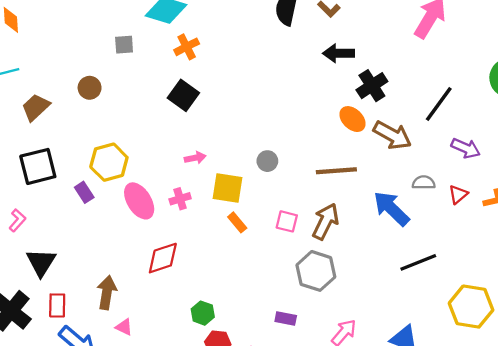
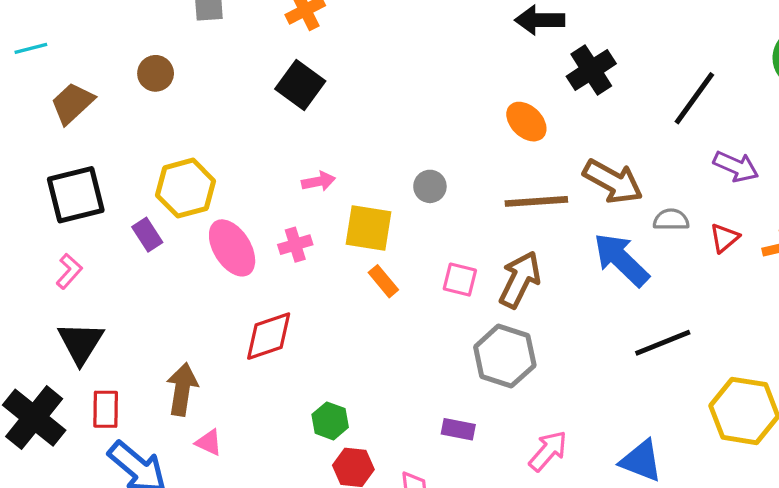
orange ellipse: (353, 119) -> (526, 122), moved
brown arrow: (392, 135) -> (613, 181), moved
pink L-shape: (17, 220) -> (69, 271), moved

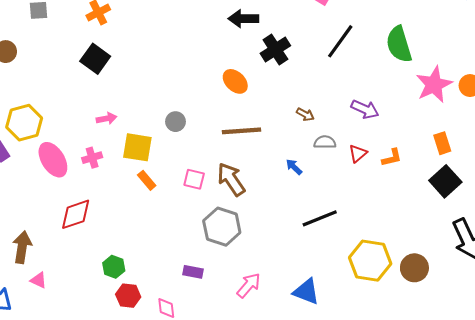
black line: (694, 98) -> (340, 41), moved
brown arrow: (613, 181) -> (305, 114), moved, size x0.5
blue arrow: (621, 260) -> (294, 167), size x0.5
brown arrow: (520, 280) -> (231, 179), turned -60

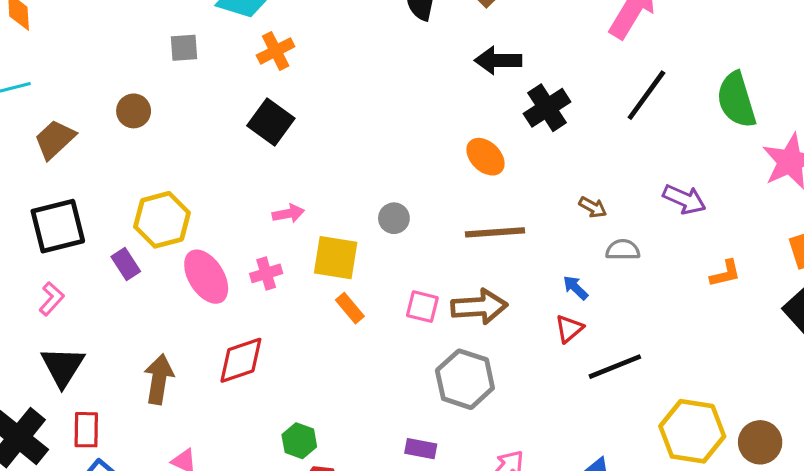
red triangle: (358, 154) -> (569, 329), moved
brown arrow: (231, 179) -> (479, 307), turned 120
brown arrow: (22, 247) -> (159, 379), moved

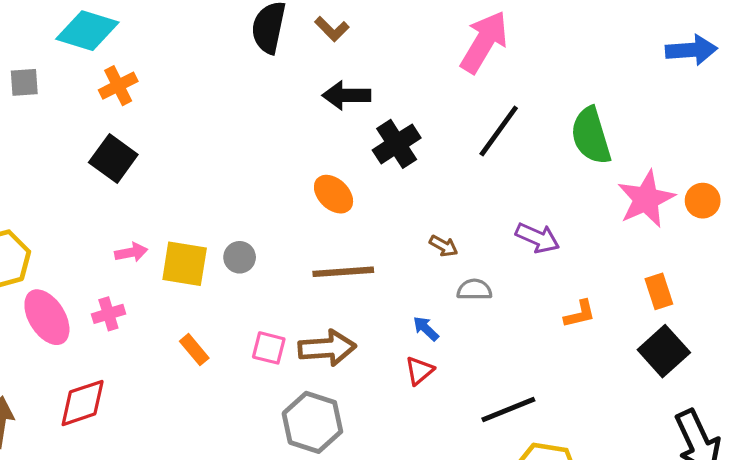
yellow square: (336, 258) -> (185, 264), moved
black line: (615, 367) -> (508, 409), moved

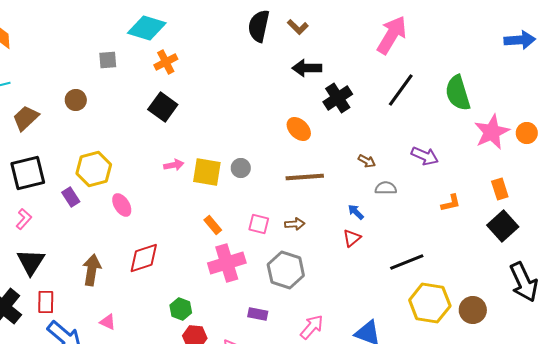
pink cross: (108, 314) -> (227, 263), moved, size x1.8
pink ellipse: (47, 317) -> (122, 205), size x0.7
brown arrow: (327, 348) -> (295, 224), size x0.6

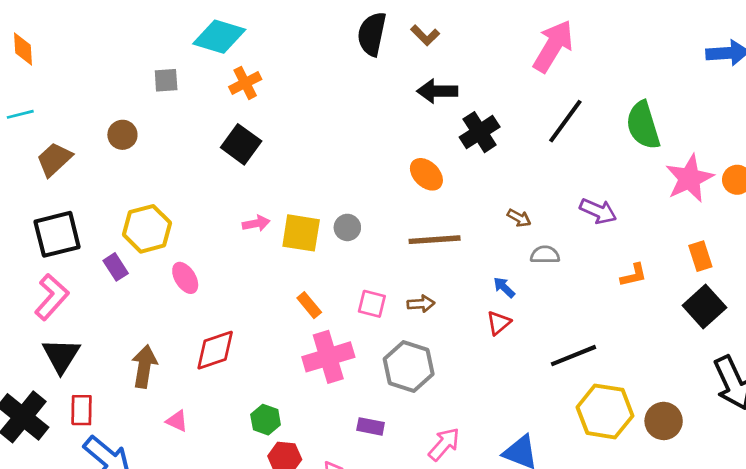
pink L-shape: (24, 219) -> (52, 297), size x1.6
pink triangle: (108, 322) -> (177, 421), moved

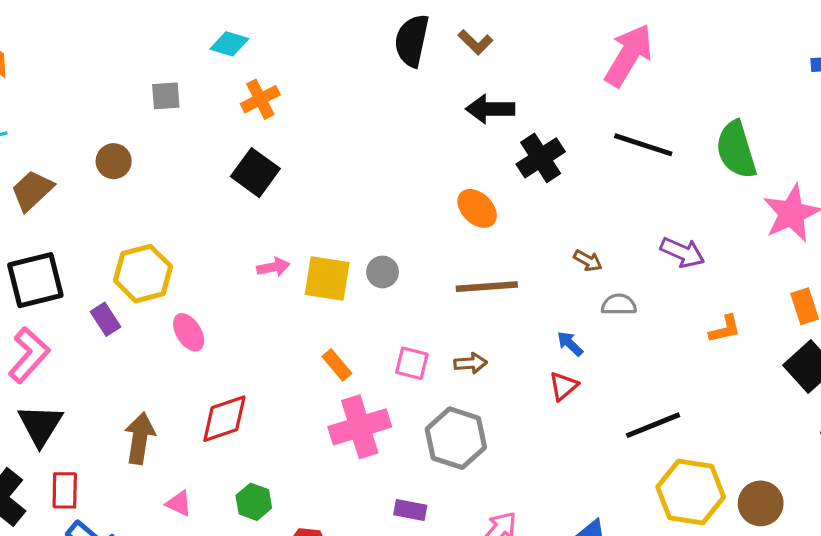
cyan diamond: (219, 37) -> (229, 44), size x0.6
black line: (565, 121) -> (643, 145), turned 72
green hexagon: (266, 420) -> (254, 502), moved

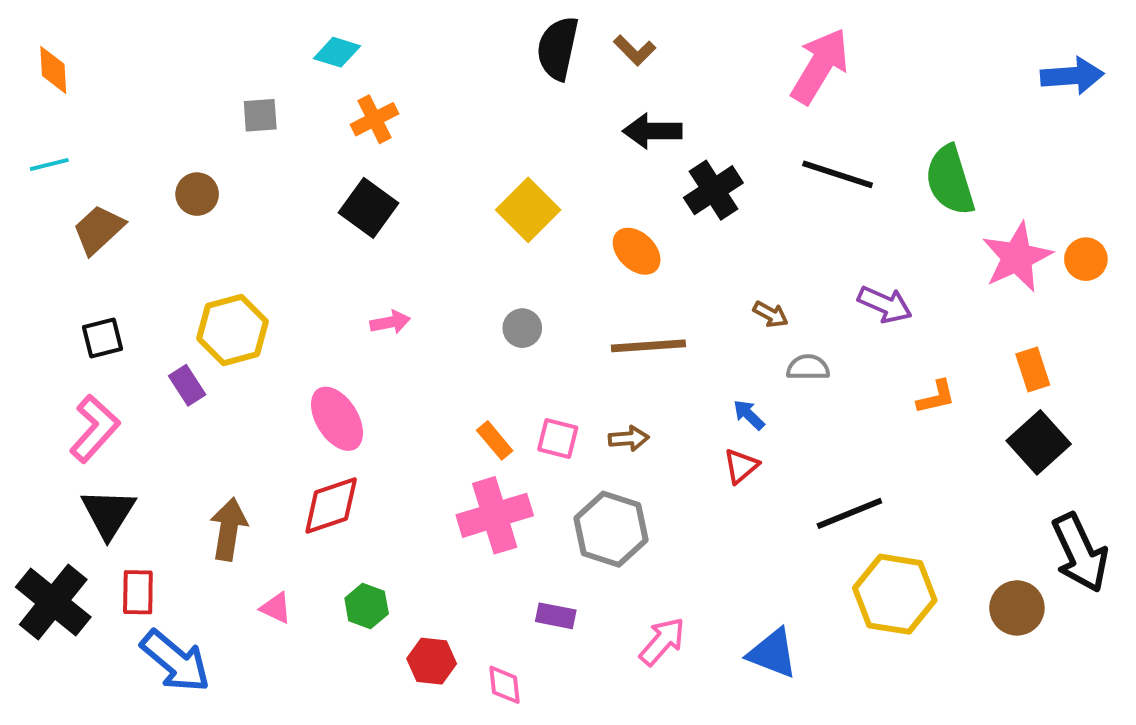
yellow square: (327, 278) -> (528, 210), moved, turned 36
black square: (35, 280) -> (102, 338), size x0.6
pink ellipse: (189, 332) -> (337, 419), moved, size x1.4
orange rectangle: (337, 365) -> (495, 440), moved
brown circle: (761, 503) -> (1017, 608), moved

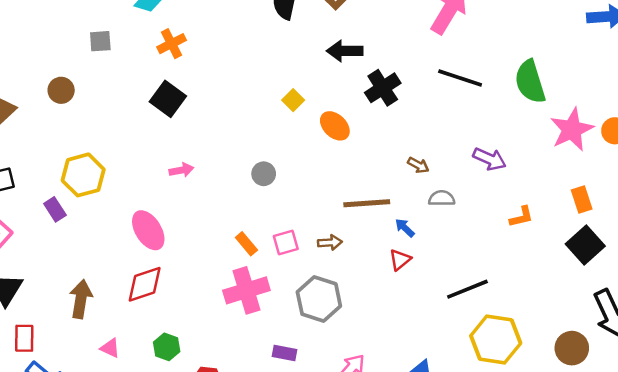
yellow square: (528, 210) -> (293, 100), moved, size x0.6
brown line: (648, 346) -> (367, 203), moved
pink square: (558, 438) -> (286, 243), turned -30

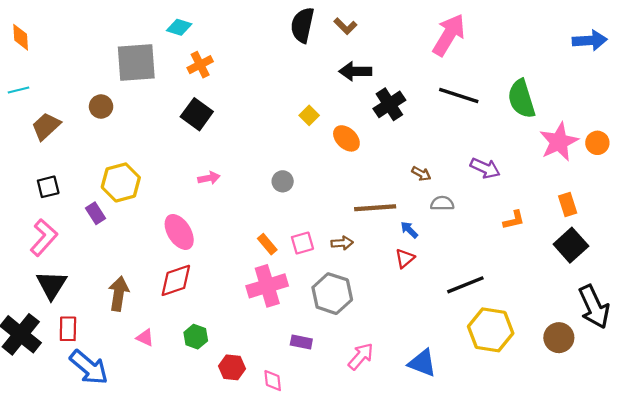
gray square: (100, 41) -> (136, 62), size x2.0

